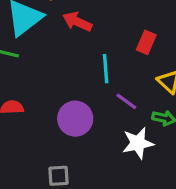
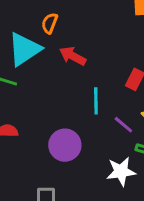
purple line: (126, 101) -> (123, 125), moved

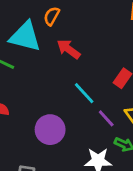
cyan triangle: (24, 49) -> (25, 37), turned 40
cyan line: (96, 101) -> (84, 93), turned -50

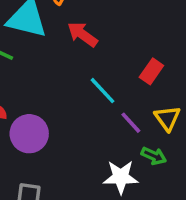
purple circle: (50, 130) -> (29, 134), moved

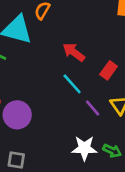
red arrow: (82, 34) -> (74, 52), moved
green arrow: (154, 156) -> (112, 151), moved

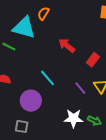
cyan line: (72, 84) -> (48, 78), moved
purple circle: (17, 115) -> (31, 101), moved

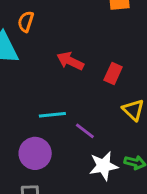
cyan line: (48, 78) -> (52, 115), turned -42
purple line: (80, 88) -> (85, 131), moved

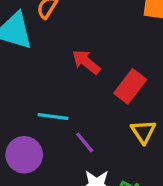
red rectangle: (113, 74) -> (130, 86), size x1.4

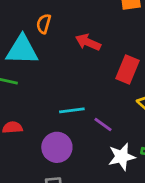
red arrow: (86, 62) -> (88, 42), moved

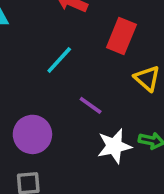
cyan line: (72, 110) -> (59, 60), moved, turned -40

